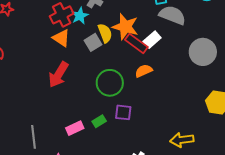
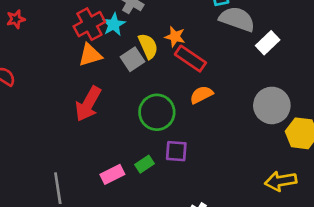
orange star: (125, 27) -> (175, 37), size x0.6
orange triangle: (61, 38) -> (90, 55), turned -48
white rectangle: (152, 40) -> (268, 43), moved
gray circle: (203, 52) -> (272, 105), moved
yellow arrow: (182, 140) -> (281, 181), moved

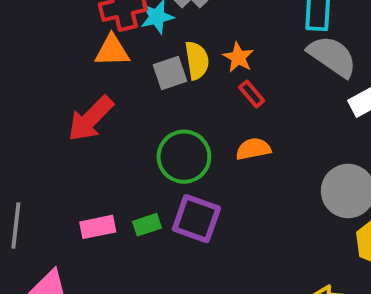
red rectangle: (190, 59) -> (252, 94), size x0.6
purple square: (176, 151) -> (196, 219), size x1.4

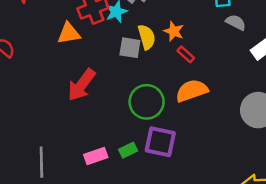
orange triangle: (112, 51) -> (69, 33), moved
gray semicircle: (332, 56) -> (236, 22), size x0.6
gray square: (170, 73) -> (130, 48), turned 35
orange semicircle: (253, 149) -> (192, 91), size x1.4

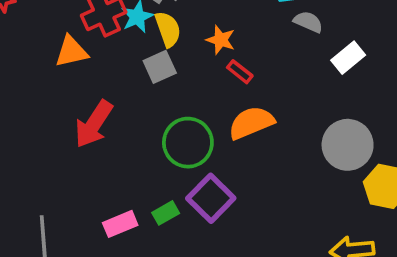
yellow semicircle: (147, 37) -> (168, 29), moved
gray square: (130, 48) -> (160, 67), turned -30
purple square: (160, 142) -> (211, 198), turned 36

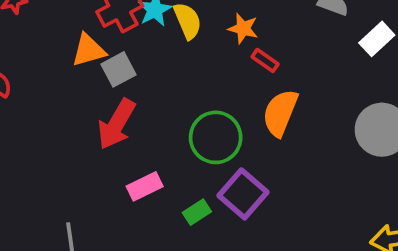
gray square: (160, 67) -> (118, 69), moved
orange semicircle: (251, 123) -> (280, 113), turned -42
pink rectangle: (120, 224) -> (145, 186), moved

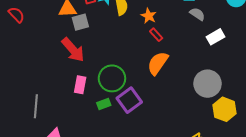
red arrow: (116, 124) -> (73, 50), turned -84
green circle: (216, 137) -> (112, 78), moved
pink rectangle: (145, 186) -> (80, 85), turned -66

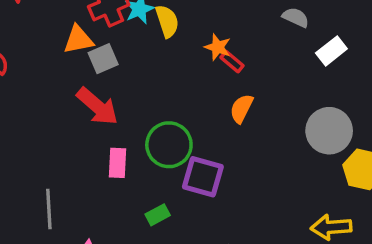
orange star: (149, 16) -> (218, 47), moved
orange semicircle: (158, 63) -> (241, 108), size x0.7
purple square: (129, 100) -> (203, 177), turned -30
green rectangle: (104, 104) -> (158, 215), moved

